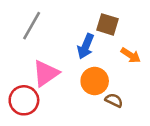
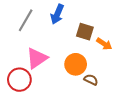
brown square: (107, 24) -> (85, 32), moved
blue arrow: (86, 46) -> (57, 14), moved

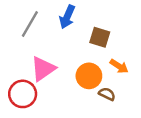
orange arrow: (104, 44) -> (119, 66), moved

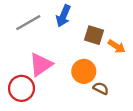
gray line: (30, 24) -> (28, 23), turned 30
orange arrow: (119, 66) -> (117, 46), moved

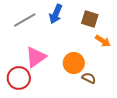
brown square: (94, 35) -> (90, 19), moved

